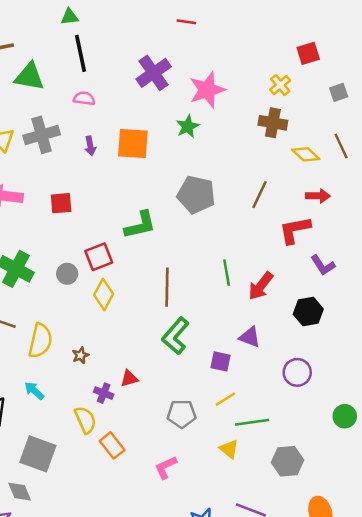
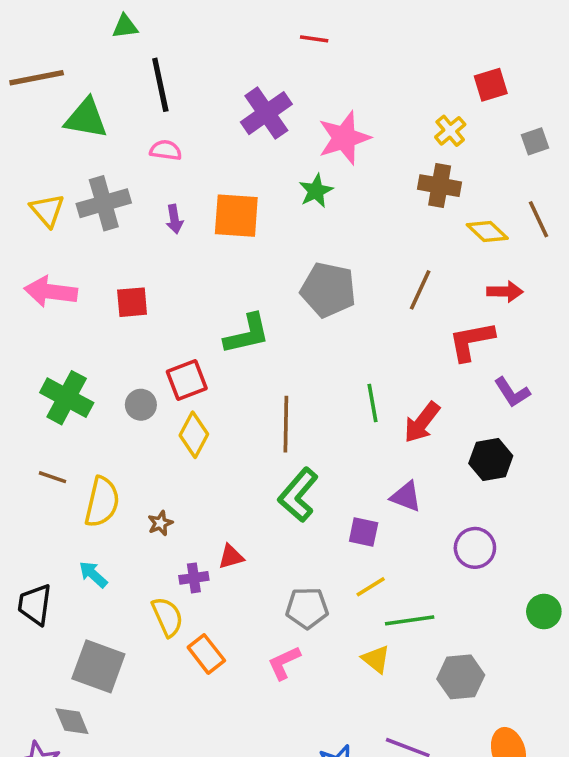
green triangle: (70, 17) -> (125, 27), moved
purple cross: (104, 393) -> (194, 578), turned -30
pink L-shape: (166, 467) -> (284, 663), moved

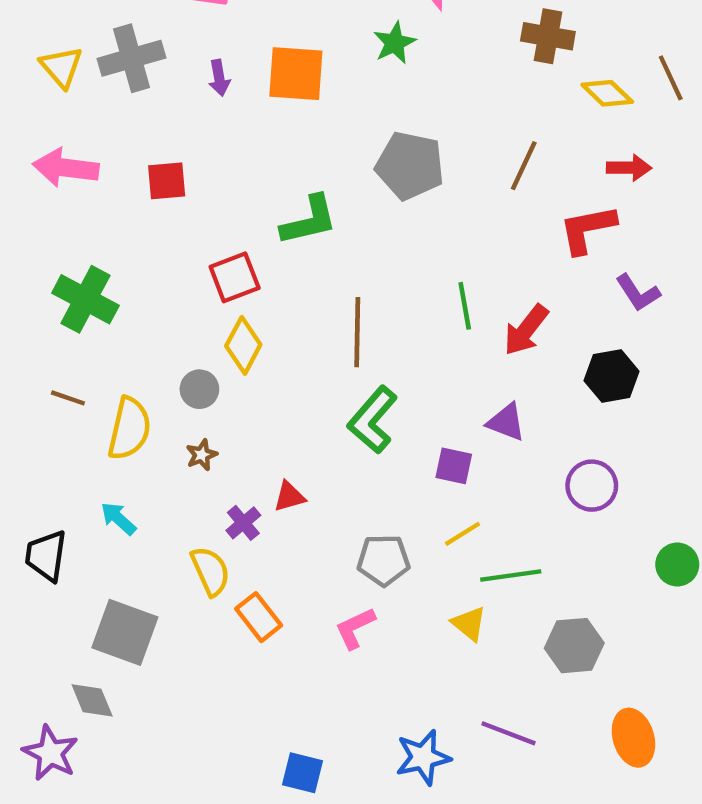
gray circle: (141, 405) -> (199, 389), moved
purple cross: (194, 578) -> (243, 523), turned -32

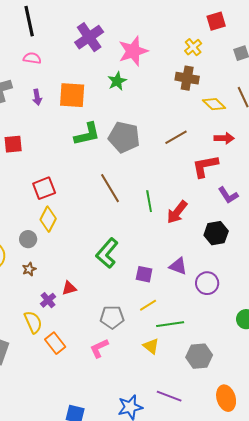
brown line: (524, 166) -> (176, 137), turned 35
green L-shape: (309, 220) -> (87, 134), moved
brown line: (357, 332) -> (110, 188), moved, turned -32
purple triangle: (506, 422) -> (178, 266), moved

